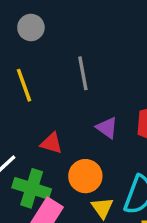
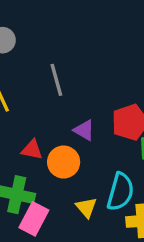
orange circle: (85, 176) -> (64, 162), moved

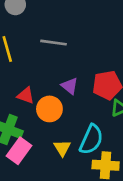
gray line: (56, 80) -> (53, 43), turned -75

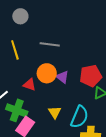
orange circle: (49, 109) -> (47, 73), moved
yellow triangle: (62, 148) -> (55, 112), moved

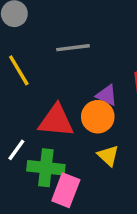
orange circle: (47, 73) -> (98, 117), moved
red triangle: (29, 85) -> (56, 121), size x1.6

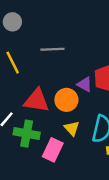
purple triangle: (107, 95) -> (85, 84), moved
pink rectangle: (66, 190) -> (53, 150), moved

